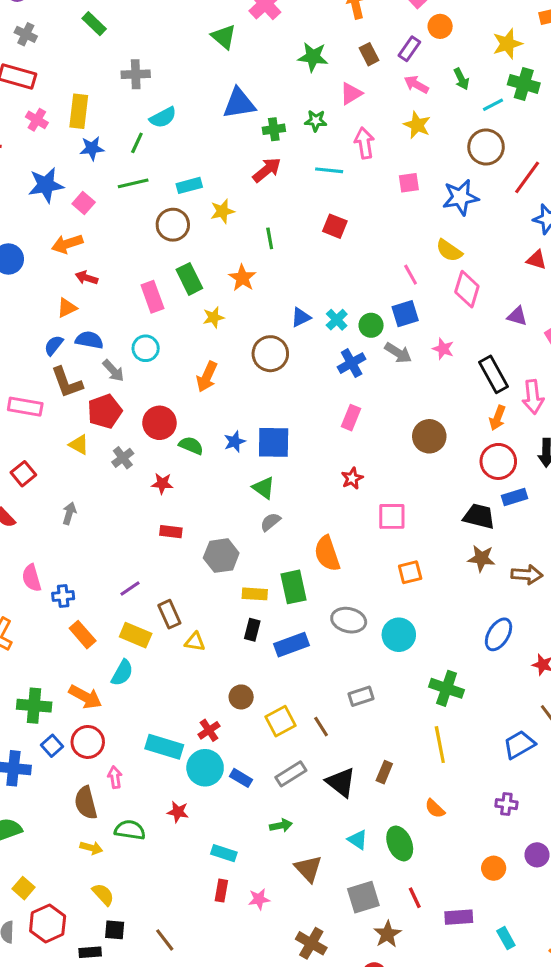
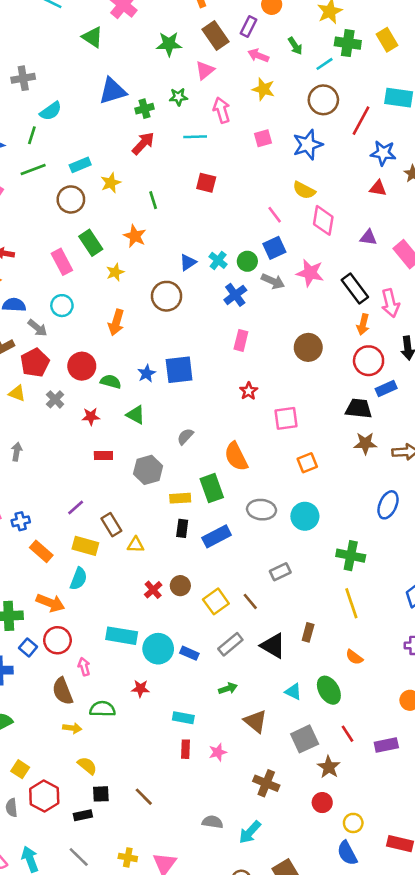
brown rectangle: (369, 54) -> (215, 36), size x1.5
pink star: (443, 349) -> (310, 273), size x1.5
green triangle: (264, 488) -> (136, 415), moved
red cross: (209, 730) -> (153, 590), moved

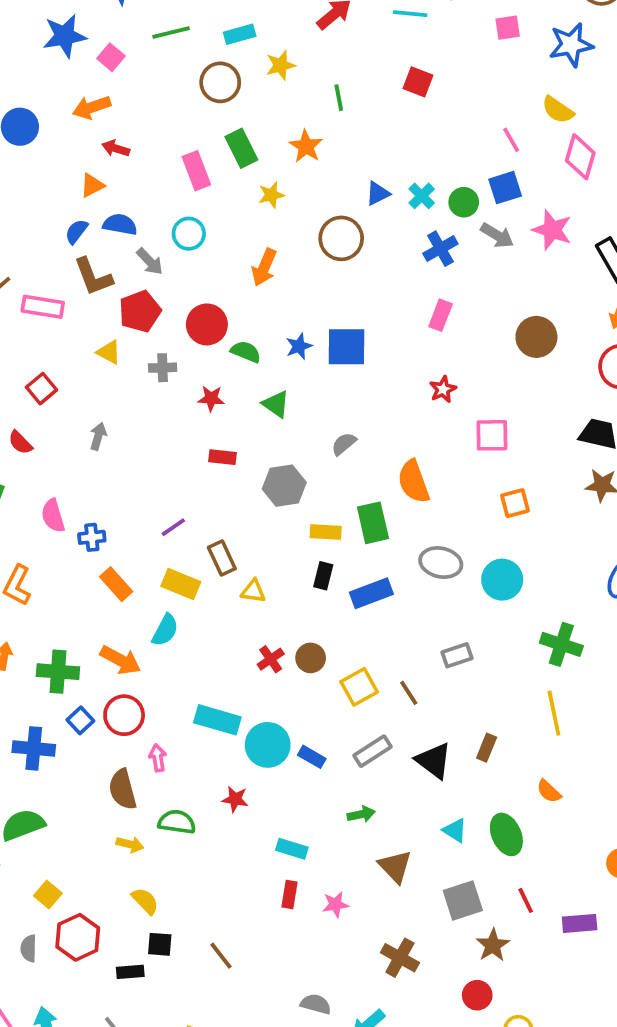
gray cross: (55, 399) -> (163, 368), turned 36

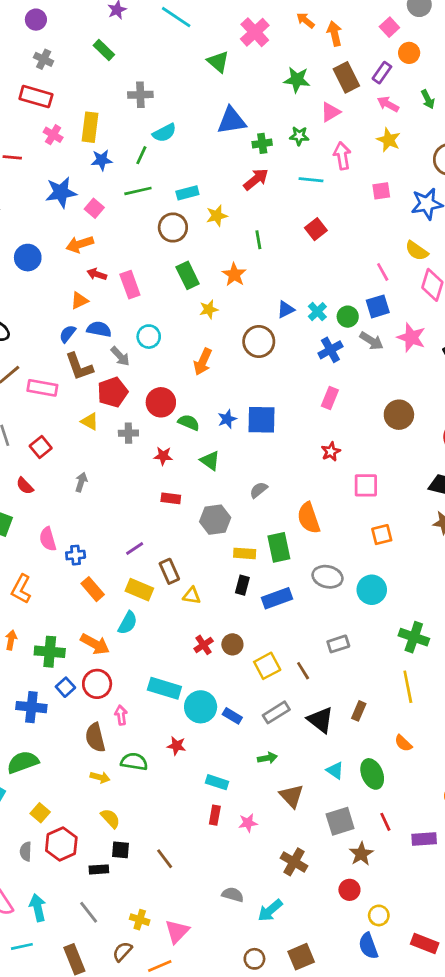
red square: (418, 82) -> (316, 229), turned 30
pink rectangle: (196, 171) -> (130, 285), moved

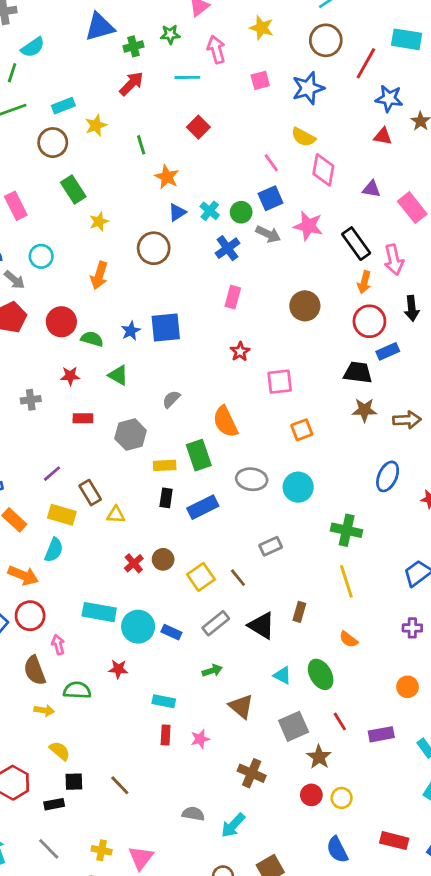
orange star: (234, 275) -> (167, 177), moved
gray cross: (128, 433) -> (31, 400), moved
yellow circle: (379, 915) -> (342, 798), moved

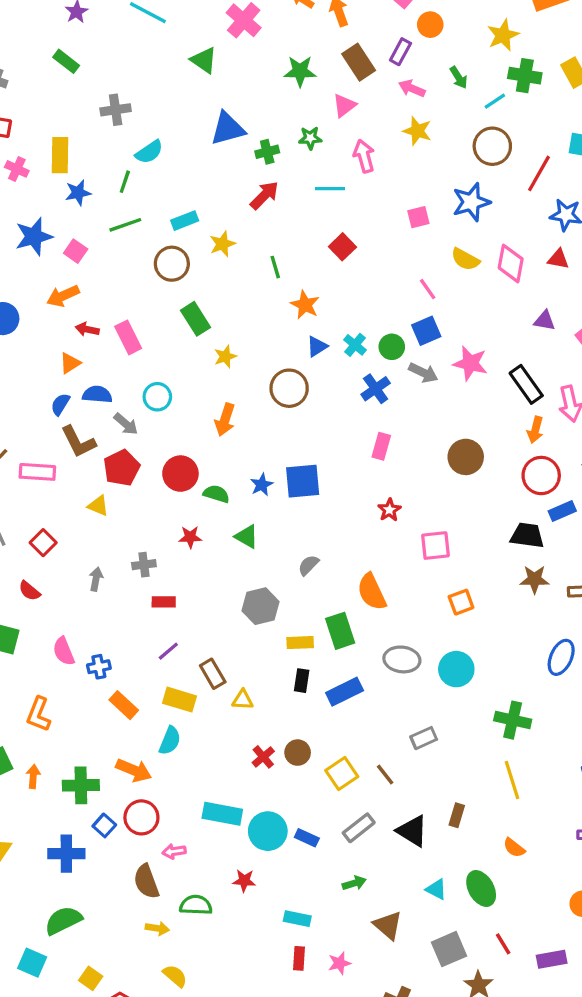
pink square: (260, 80) -> (418, 217), moved
pink diamond: (323, 170) -> (511, 263), moved
red rectangle: (83, 418) -> (164, 602), moved
pink arrow: (58, 645) -> (174, 851), turned -84

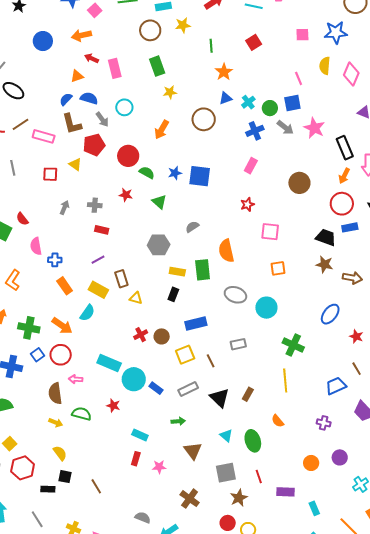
yellow semicircle: (465, 259) -> (325, 66), turned 54
red square: (43, 543) -> (50, 174), moved, turned 35
red semicircle: (29, 591) -> (22, 219), moved
blue rectangle: (345, 692) -> (196, 323), moved

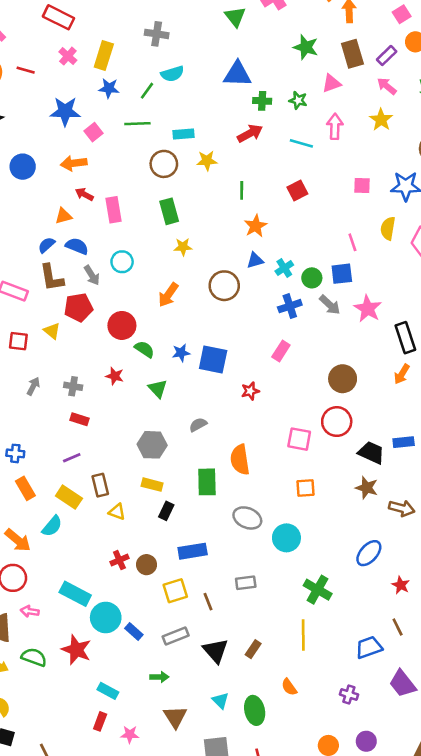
red star: (247, 204) -> (250, 391), moved
red circle: (342, 204) -> (337, 422), moved
yellow rectangle: (177, 272) -> (152, 485), moved
red star: (113, 406) -> (76, 650), size x1.6

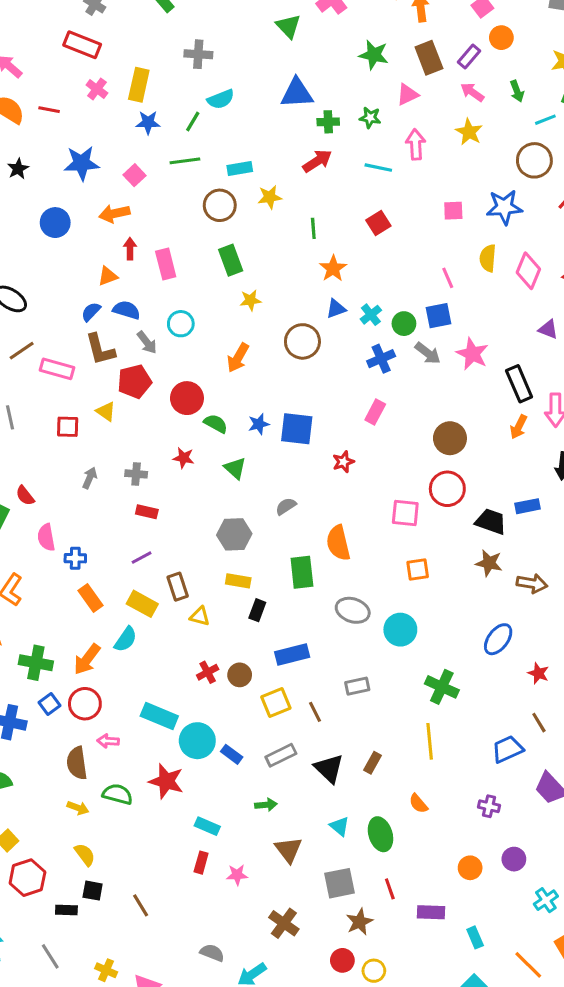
blue star: (65, 111) -> (82, 163), moved
red arrow: (84, 194) -> (130, 249), turned 66
orange arrow: (18, 540) -> (87, 659), turned 92

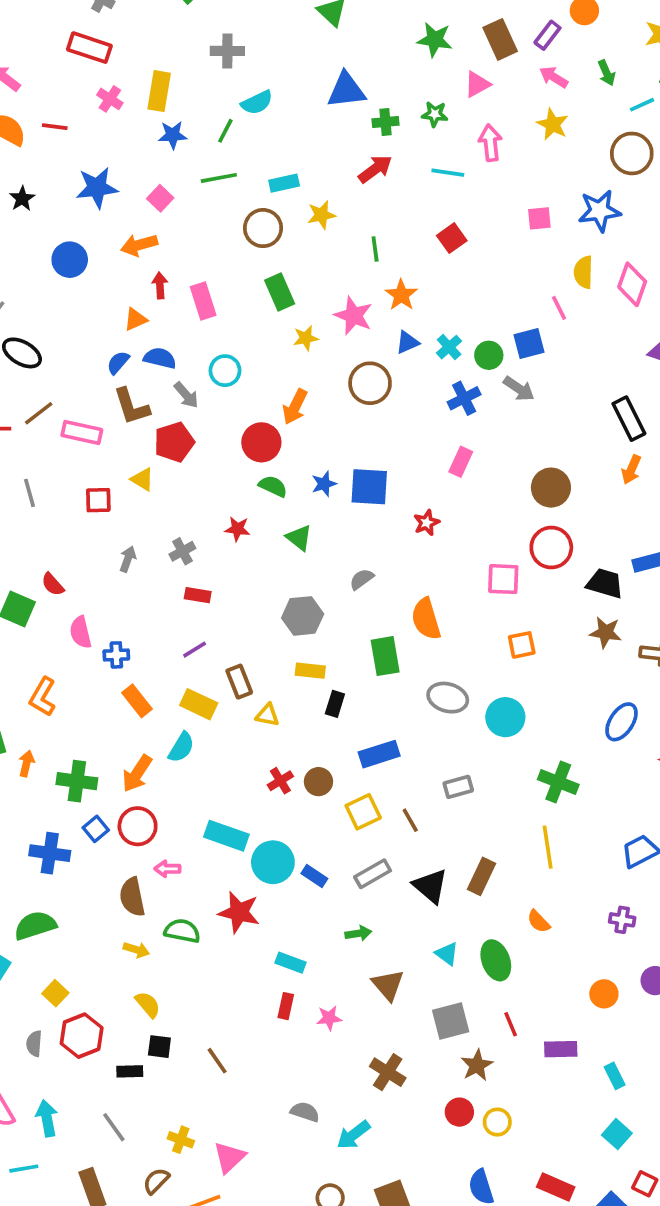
pink line: (448, 278) -> (559, 308), moved
pink star: (472, 354) -> (353, 316), moved
red circle: (187, 398) -> (261, 442), moved
gray cross: (136, 474) -> (182, 551), turned -30
brown rectangle: (372, 763) -> (481, 876), size x1.4

